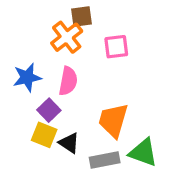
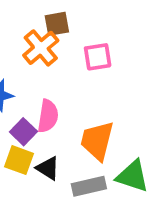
pink semicircle: (68, 81) -> (48, 116), moved

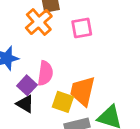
yellow square: (19, 160) -> (63, 102), moved
black triangle: (48, 168) -> (25, 104), moved

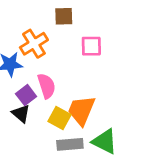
orange cross: (39, 22) -> (34, 44), moved
pink semicircle: (45, 73) -> (47, 86), turned -35

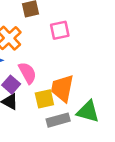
yellow square: (60, 118) -> (44, 99), turned -30

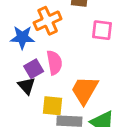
yellow square: (44, 99) -> (52, 106), moved

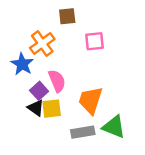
blue star: (22, 37) -> (22, 64), turned -30
yellow square: (52, 106) -> (52, 109), moved

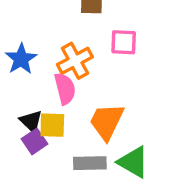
orange cross: (42, 44) -> (75, 61), moved
purple square: (39, 91) -> (34, 141), moved

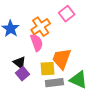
pink square: (124, 42) -> (67, 14), turned -35
yellow square: (52, 125) -> (48, 69), moved

